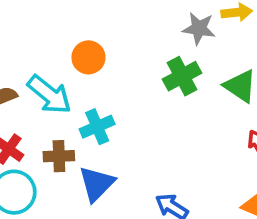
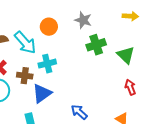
gray star: (199, 28) -> (83, 20), moved

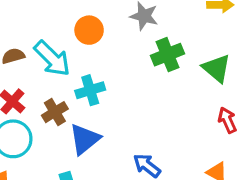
brown cross: (25, 76) -> (55, 112), turned -35

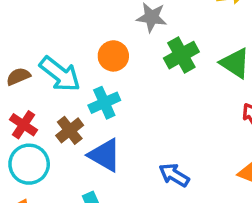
orange circle: (89, 30) -> (113, 56), moved
blue triangle: (85, 139) -> (105, 155), turned -44

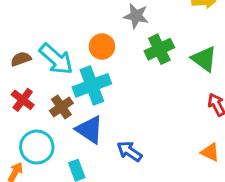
cyan cross: (104, 103) -> (92, 85), size x1.4
cyan circle: (29, 164) -> (37, 147), moved
blue arrow: (174, 175) -> (129, 151), moved

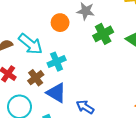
orange circle: (102, 47) -> (60, 23), moved
cyan cross: (92, 85) -> (57, 62), size x0.7

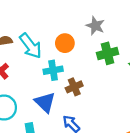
orange circle: (60, 23) -> (65, 43), moved
brown cross: (36, 78) -> (74, 87), moved

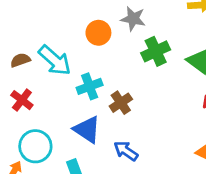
orange circle: (65, 43) -> (98, 33), moved

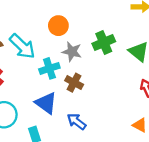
gray star: (133, 19) -> (72, 52), moved
brown cross: (121, 103) -> (74, 83), turned -30

